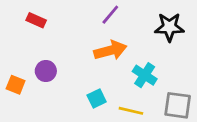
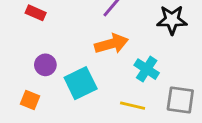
orange square: (16, 85) -> (30, 100), moved
cyan square: (97, 98) -> (81, 83), moved, size x1.6

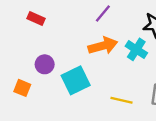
cyan cross: (147, 69) -> (136, 49), moved
orange square: (30, 100) -> (22, 88), moved

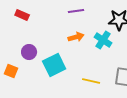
purple line: (103, 14) -> (76, 11), turned 42
orange arrow: (103, 46) -> (76, 37), size x0.7

